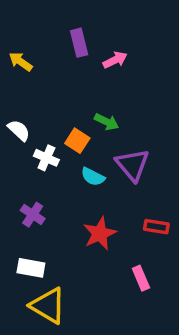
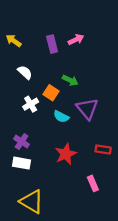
purple rectangle: (79, 43) -> (52, 44), moved
white semicircle: (19, 130) -> (25, 72), moved
white cross: (46, 158) -> (31, 104), turned 35
white rectangle: (31, 268) -> (22, 163), moved

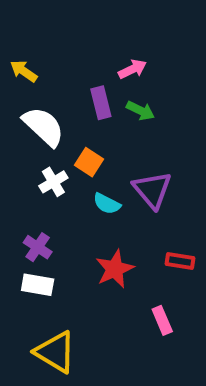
purple rectangle: (52, 44) -> (101, 103), moved
white semicircle: (25, 72) -> (43, 126), size x1.6
green arrow: (70, 80) -> (140, 111), moved

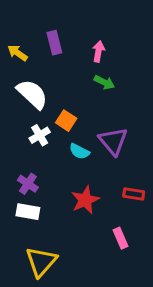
pink arrow: (133, 69) -> (98, 51), turned -54
purple rectangle: (101, 103) -> (54, 43), moved
yellow triangle: (55, 352) -> (41, 262), turned 40

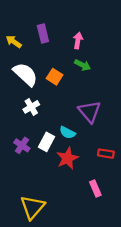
orange square: (66, 121) -> (55, 77), moved
cyan semicircle: (79, 151) -> (67, 133), moved
white rectangle: (28, 212) -> (46, 142), moved, turned -72

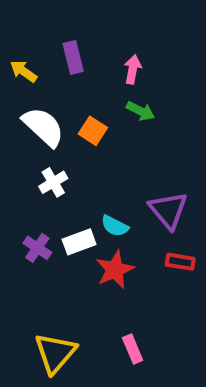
purple triangle: (90, 112) -> (168, 210), moved
white rectangle: (46, 142) -> (79, 242), turned 42
pink rectangle: (95, 189) -> (133, 349), moved

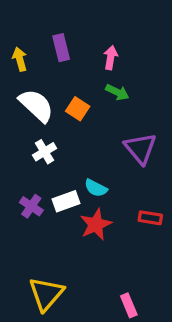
yellow arrow: (24, 71) -> (20, 59), turned 40
purple triangle: (168, 210) -> (140, 148), moved
pink rectangle: (133, 349) -> (129, 305), moved

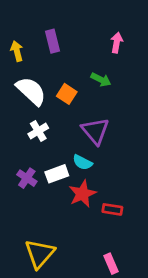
pink arrow: (111, 58) -> (117, 43), moved
purple triangle: (140, 148) -> (95, 131), moved
red rectangle: (150, 218) -> (112, 209), moved

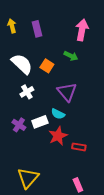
pink arrow: (117, 43) -> (82, 30), size x1.5
yellow arrow: (17, 51) -> (12, 26), moved

